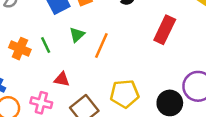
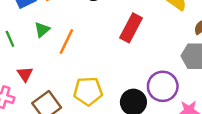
red triangle: (62, 79) -> (25, 74), turned 42

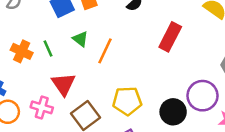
green triangle: (42, 30) -> (80, 39), turned -42
red triangle: (25, 74) -> (63, 84), size x1.5

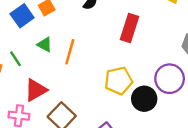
red triangle: (63, 84) -> (36, 90), turned 45
yellow pentagon: (127, 101) -> (119, 81), moved

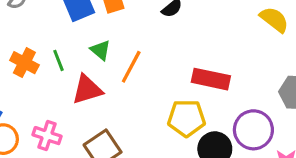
red rectangle: (129, 28) -> (211, 79), moved, turned 72
red triangle: (36, 90) -> (87, 90), moved

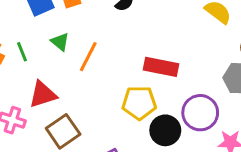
red triangle: (87, 90) -> (43, 94), moved

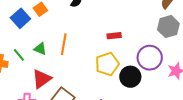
green triangle: (60, 42) -> (40, 49), moved
red rectangle: (161, 67) -> (114, 36), size x0.6

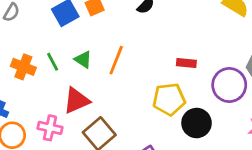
purple circle: (150, 58) -> (229, 85), moved

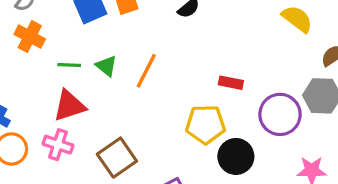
green line: (53, 62) -> (69, 65), turned -66
orange cross: (23, 67) -> (30, 37), moved
red triangle: (76, 100) -> (69, 106), moved

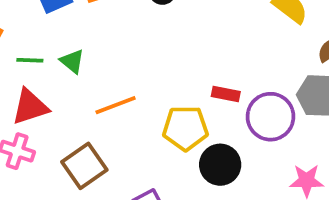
orange line: (146, 71) -> (116, 105), moved, turned 42
red rectangle: (231, 83) -> (226, 94), moved

